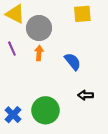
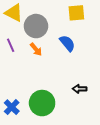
orange arrow: (39, 53) -> (36, 49), turned 136
blue semicircle: (73, 62) -> (67, 43), moved

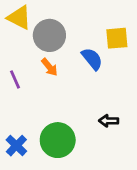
yellow square: (76, 13) -> (117, 38), moved
purple line: (11, 45) -> (15, 79), moved

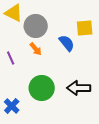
black arrow: (109, 121) -> (79, 88), size x1.6
green circle: (58, 140) -> (42, 88), moved

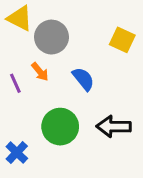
yellow square: (85, 28) -> (122, 40), turned 30
blue semicircle: (67, 43) -> (83, 79), moved
orange arrow: (36, 49) -> (40, 72), moved

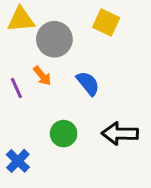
yellow triangle: (20, 18) -> (21, 19), turned -32
yellow square: (122, 40) -> (106, 22), moved
green circle: (60, 127) -> (64, 134), size x0.7

